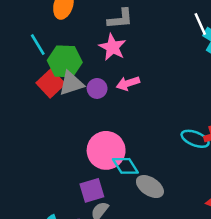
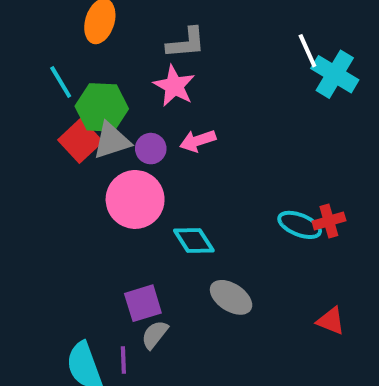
pink circle: (106, 150) -> (135, 199), moved
cyan diamond: (125, 166) -> (194, 241), moved

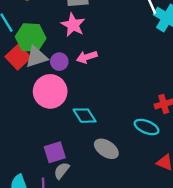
cyan ellipse: (300, 225) -> (147, 127), moved

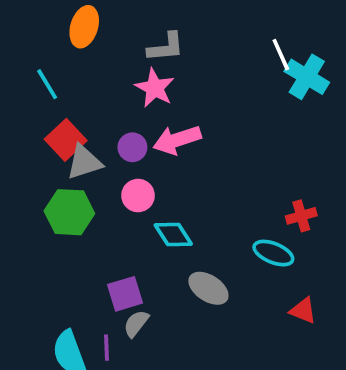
green hexagon: (31, 38) -> (69, 212), moved
gray triangle: (36, 57) -> (84, 162), moved
pink arrow: (87, 57) -> (177, 140), size x1.4
pink circle: (50, 91) -> (138, 196), moved, size x0.6

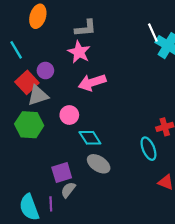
purple circle: (132, 147) -> (45, 71), moved
cyan ellipse: (273, 253) -> (148, 149), turned 45
gray ellipse: (208, 288) -> (99, 164), moved

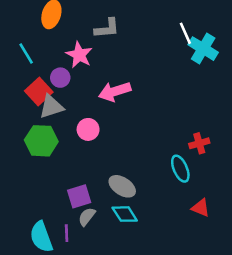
pink star: (79, 52) -> (79, 55), moved
cyan diamond: (90, 138) -> (125, 214), moved

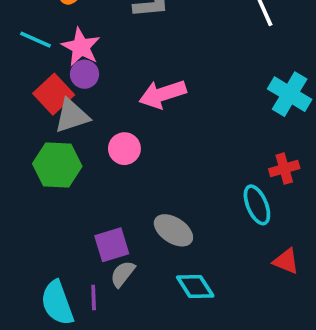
cyan cross: (203, 49) -> (290, 94), moved
cyan line: (26, 54) -> (35, 40), turned -35
pink star: (79, 55) -> (81, 47), moved
cyan diamond: (125, 214) -> (195, 287), moved

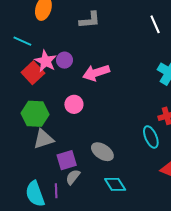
pink star: (81, 47) -> (46, 61), moved
purple circle: (84, 74) -> (64, 60), moved
gray triangle: (72, 116) -> (43, 139), moved

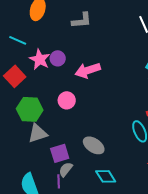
red square: (33, 73) -> (15, 76), moved
purple line: (56, 191) -> (59, 181), moved

